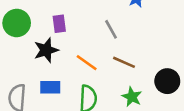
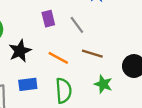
purple rectangle: (59, 24) -> (48, 19), moved

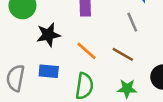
gray line: (77, 25) -> (132, 22), moved
green star: (103, 84) -> (127, 89), turned -30

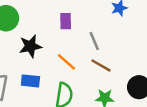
gray line: (132, 22) -> (94, 41), moved

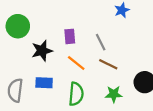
purple rectangle: (66, 21) -> (70, 36), moved

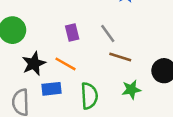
black star: (42, 51) -> (34, 64), moved
orange line: (76, 63) -> (65, 64), moved

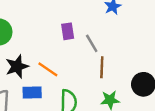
purple rectangle: (72, 33) -> (68, 31), moved
brown line: (120, 57) -> (102, 67), turned 70

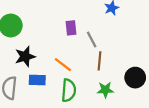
orange line: (48, 69) -> (63, 65), moved

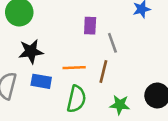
brown line: (99, 61) -> (103, 71), moved
orange line: (63, 65) -> (74, 68), turned -48

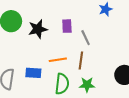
black star: (31, 51) -> (38, 29), moved
green star: (120, 105) -> (87, 85), moved

